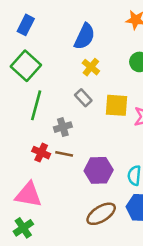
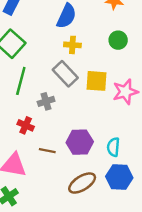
yellow cross: (91, 67) -> (72, 45), turned -35
gray rectangle: (83, 98) -> (65, 74), size x1.5
brown line: (64, 154) -> (47, 151), moved

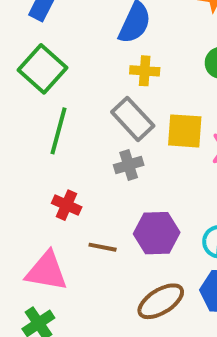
gray cross: (46, 101) -> (129, 165), moved

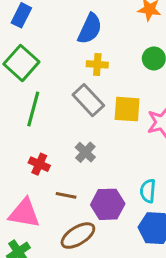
gray cross: (129, 165) -> (85, 152), moved, turned -30
purple hexagon: (157, 233) -> (108, 204), moved
brown ellipse: (161, 301) -> (78, 236), moved

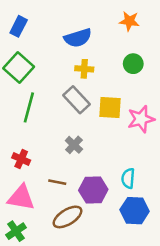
blue semicircle: (90, 29) -> (78, 38), turned 48
red cross: (39, 164) -> (21, 159), moved

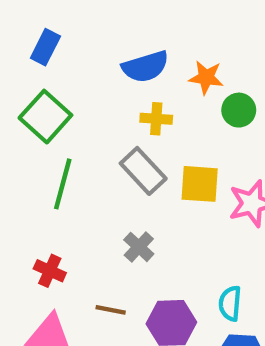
orange star: (129, 21) -> (206, 78), moved

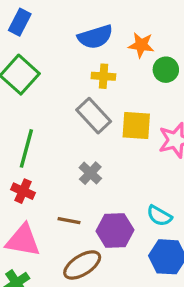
green line: (63, 184) -> (26, 148), moved
cyan semicircle: (230, 303) -> (159, 216), turned -65

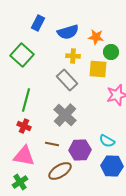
blue rectangle: (20, 22) -> (38, 23), moved
yellow square: (136, 125) -> (98, 69), moved
gray cross: (90, 173) -> (65, 115), size x1.6

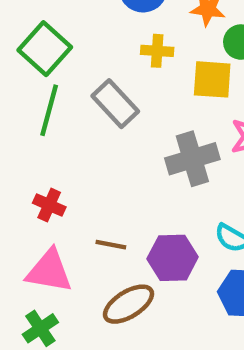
gray rectangle: (67, 80) -> (115, 104), moved
green line: (26, 100) -> (49, 110), moved
gray cross: (65, 115) -> (192, 159), moved, turned 30

